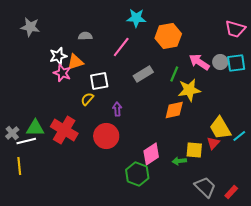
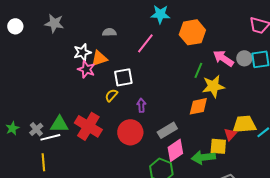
gray rectangle: (143, 74) -> (167, 130), moved
yellow trapezoid: (220, 128) -> (244, 124), turned 115
red triangle: (213, 143) -> (230, 134), moved
green arrow: (179, 161) -> (203, 157), size x1.6

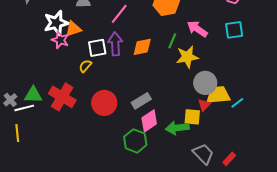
white star: (82, 52) -> (56, 23), size x1.4
gray circle: (244, 58) -> (205, 83), moved, size x1.5
purple arrow: (141, 105) -> (115, 44), moved, size x1.6
orange diamond: (198, 106) -> (142, 47), moved

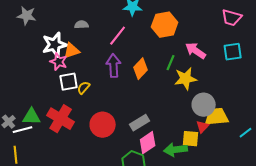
orange diamond: (142, 47) -> (141, 69), turned -35
white square: (97, 48) -> (69, 82), moved
cyan line: (237, 103) -> (246, 133), moved

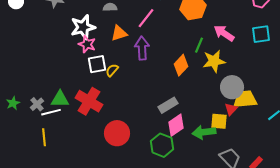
orange triangle: (72, 51) -> (119, 33), moved
orange diamond: (141, 69) -> (181, 65), moved
red circle: (103, 125) -> (117, 133), moved

